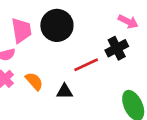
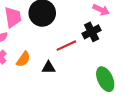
orange semicircle: (34, 81) -> (23, 59), turned 77

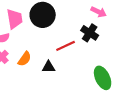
black cross: (92, 32) -> (90, 33), turned -30

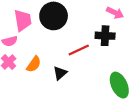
black cross: (90, 33) -> (105, 36), turned -30
black triangle: (49, 67) -> (60, 73), turned -40

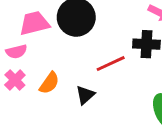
pink trapezoid: (23, 20) -> (34, 23), turned -95

